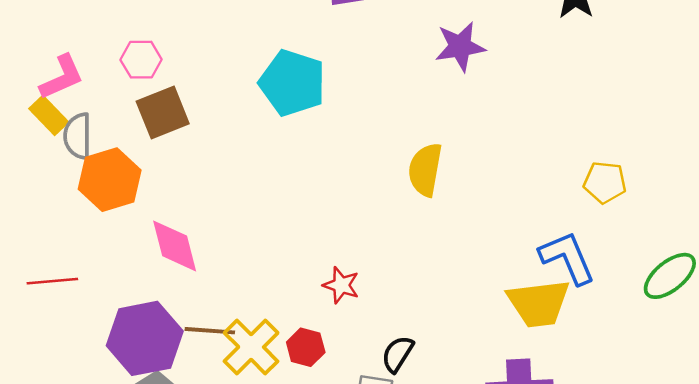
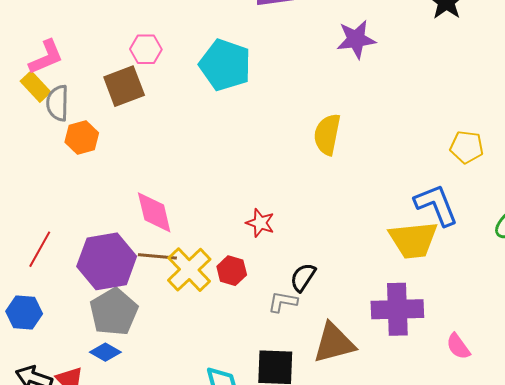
pink hexagon: (141, 60) -> (146, 49), moved
orange hexagon: (110, 180) -> (82, 137), size x0.7
pink diamond: (175, 246) -> (154, 212), moved
red line: (52, 281) -> (40, 249), moved, turned -57

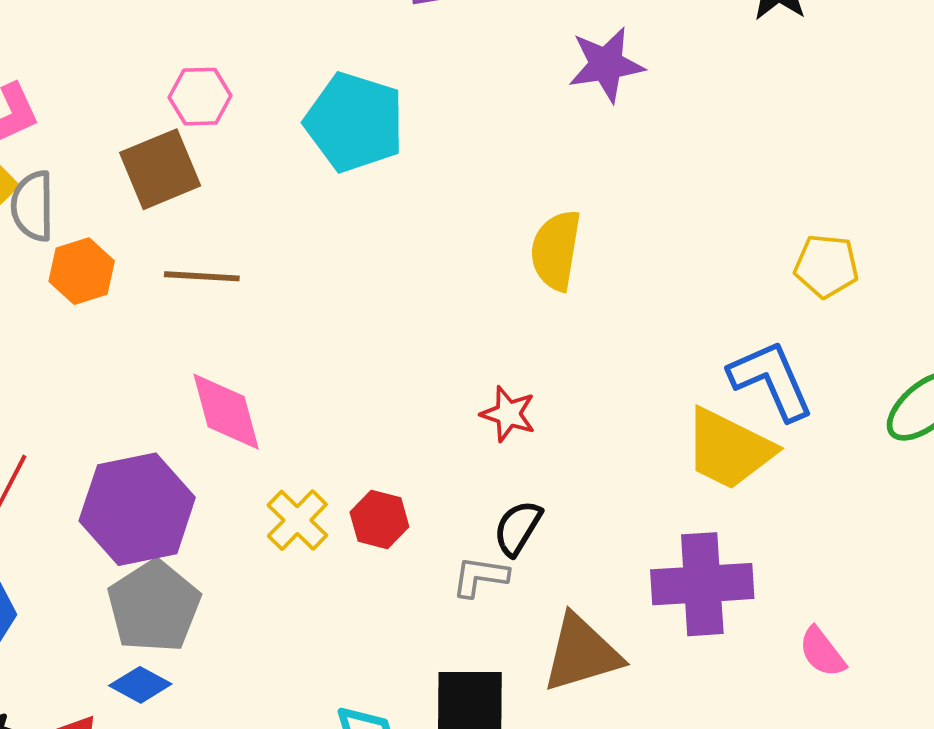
red star: (260, 223) -> (508, 414), moved
yellow trapezoid: (413, 240) -> (729, 449), turned 34
brown line: (157, 256) -> (202, 276), moved
yellow cross: (189, 270) -> (297, 520), size x0.7

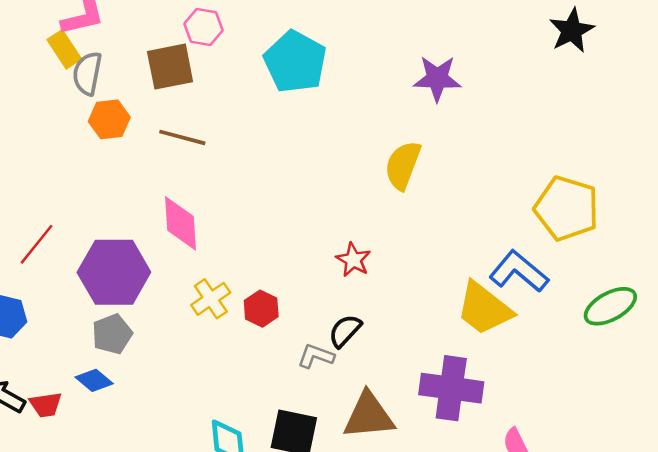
purple star: (606, 65) -> (437, 78), moved
yellow pentagon: (826, 266) -> (567, 208), size x1.6
blue L-shape: (771, 380) -> (519, 271), turned -38
gray pentagon: (154, 606) -> (112, 334), size x0.7

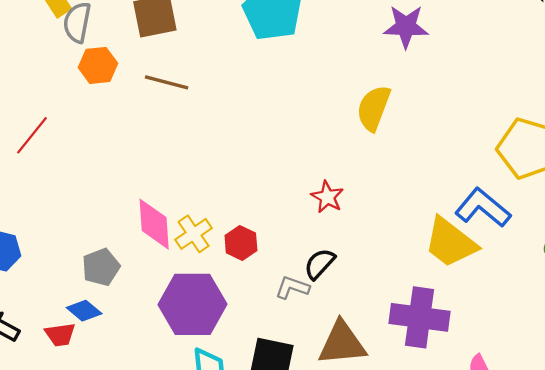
pink diamond: (181, 223) -> (154, 224), moved
red line: (37, 244) -> (32, 135), moved
purple hexagon: (114, 272) -> (193, 304), moved
red trapezoid: (46, 405) -> (60, 335), moved

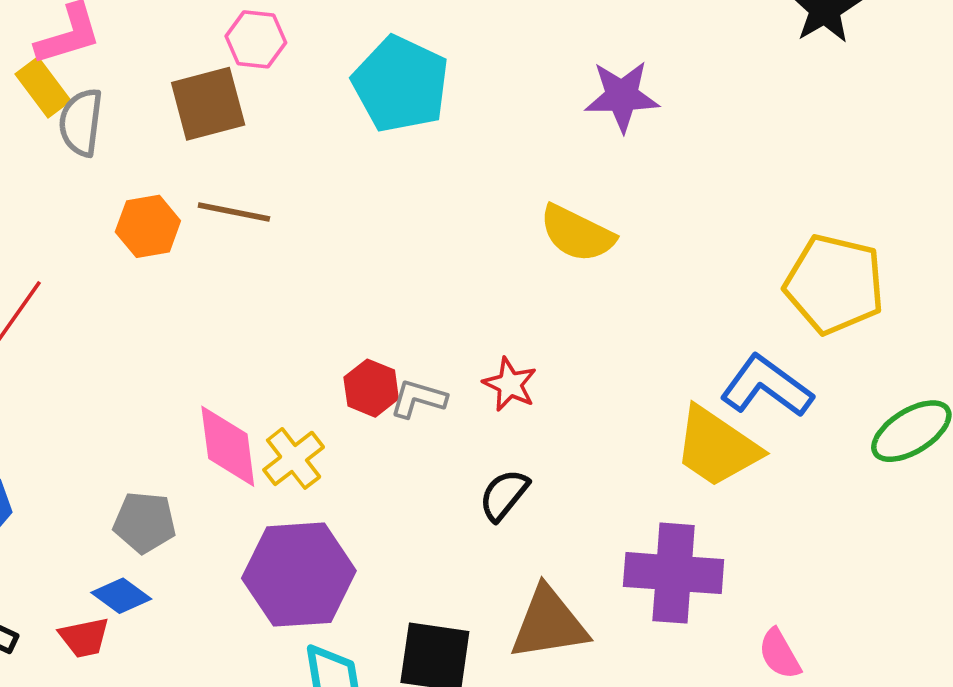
orange hexagon: (98, 65) -> (148, 226), moved
yellow semicircle: (374, 108) -> (577, 233), turned -81
red hexagon: (241, 243) -> (371, 388), moved
gray pentagon: (101, 267) -> (145, 522), turned 30
gray L-shape: (292, 287) -> (418, 399), moved

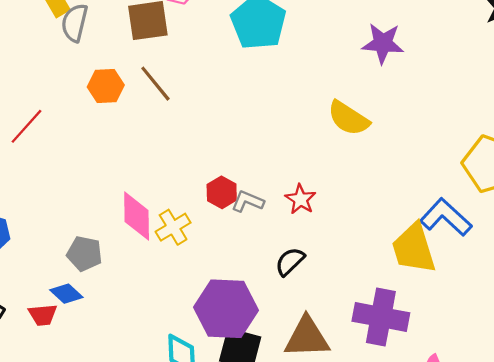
brown line: (234, 212) -> (155, 84), turned 33
yellow trapezoid: (717, 447) -> (414, 248), turned 32
purple hexagon: (299, 575) -> (226, 309), moved

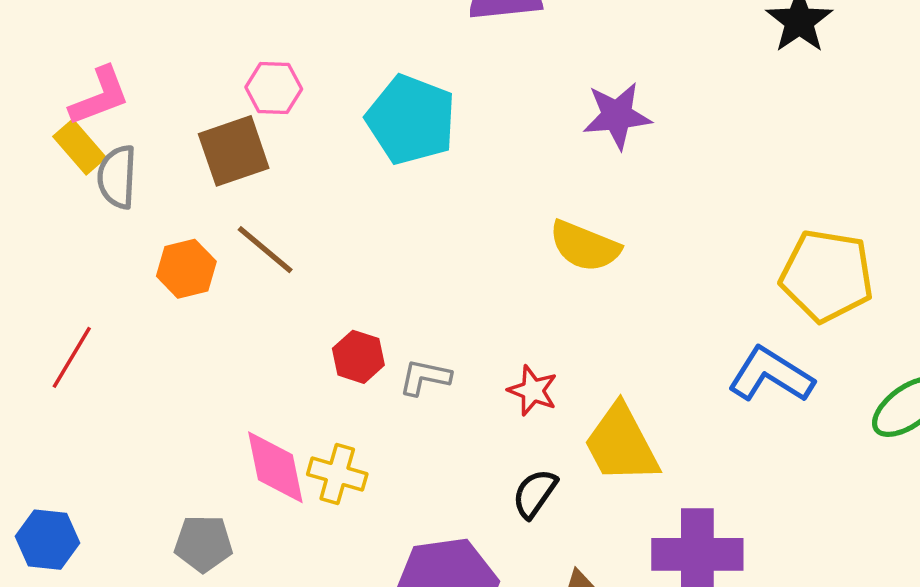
red hexagon: (222, 192) -> (358, 357), moved
gray L-shape: (248, 201) -> (425, 377), moved
yellow cross: (173, 227) -> (337, 474), turned -32
yellow trapezoid: (414, 248) -> (621, 444), moved

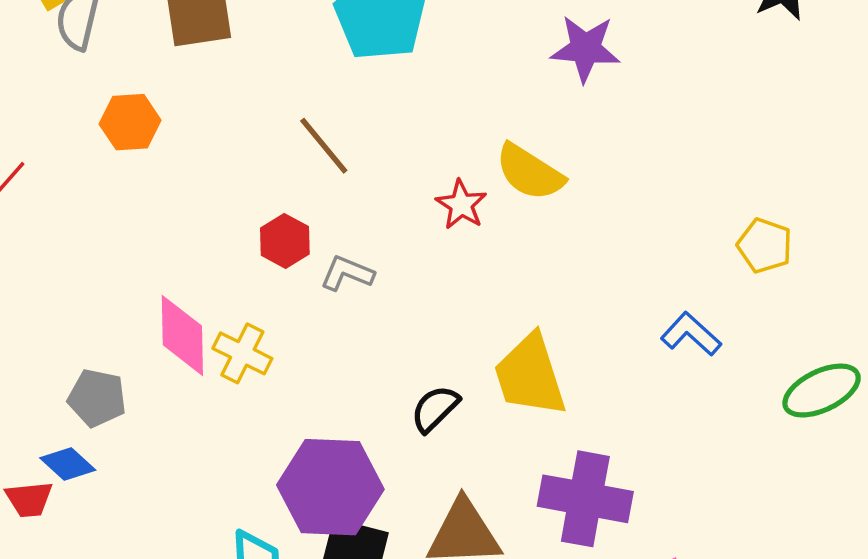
brown line: (265, 250) -> (324, 146), moved
yellow pentagon: (827, 276) -> (765, 246), size x0.6
blue L-shape: (771, 375) -> (691, 334), size x0.7
red star: (533, 391) -> (461, 205), moved

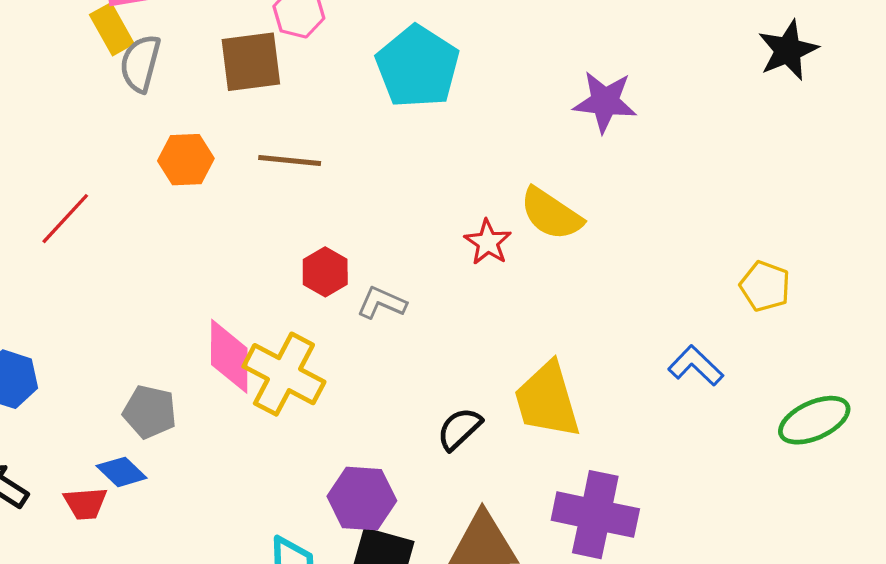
brown line: (324, 146) -> (290, 160), moved, turned -46
yellow cross: (242, 353) -> (284, 374), size x1.5
purple hexagon: (330, 487) -> (362, 499), size x0.7

